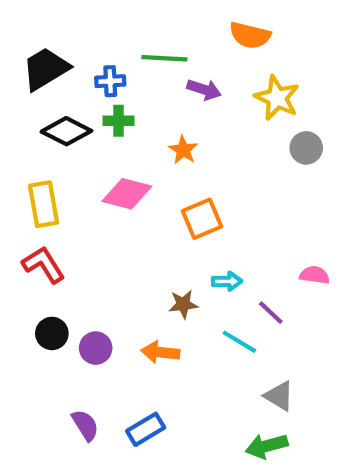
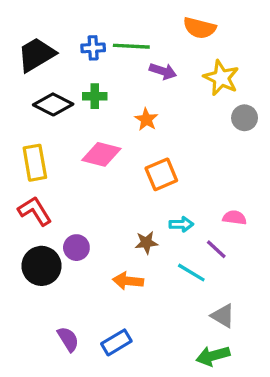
blue cross: (110, 81) -> (93, 48), moved
pink semicircle: (315, 275) -> (235, 218), moved
black circle: (52, 333) -> (41, 266), size x1.5
purple circle: (96, 348) -> (76, 248), moved

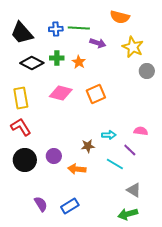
black trapezoid: (36, 55) -> (22, 33), turned -100
orange star: (146, 119) -> (79, 62), moved
orange square: (161, 174) -> (96, 94), moved
purple circle: (76, 248) -> (54, 156), moved

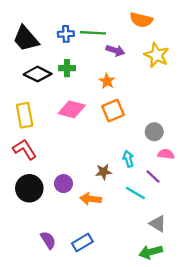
orange star: (79, 62) -> (107, 81), moved
gray circle: (147, 71) -> (154, 132), moved
cyan arrow: (109, 135) -> (128, 159), turned -104

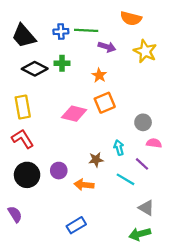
pink diamond: (72, 109) -> (74, 114), moved
purple semicircle: (48, 240) -> (15, 214), moved

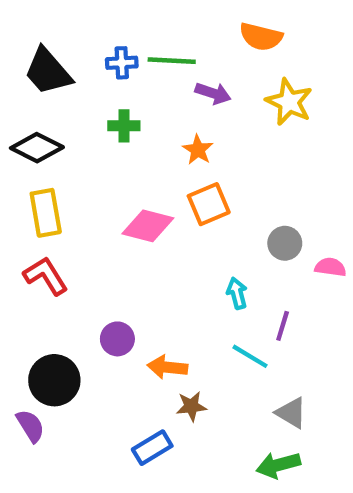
black diamond: (35, 69) -> (37, 148), moved
pink semicircle: (154, 143) -> (330, 267), moved
brown star: (96, 160) -> (191, 406), moved
purple line: (142, 164) -> (283, 326), turned 64
black circle: (27, 175) -> (54, 380), moved

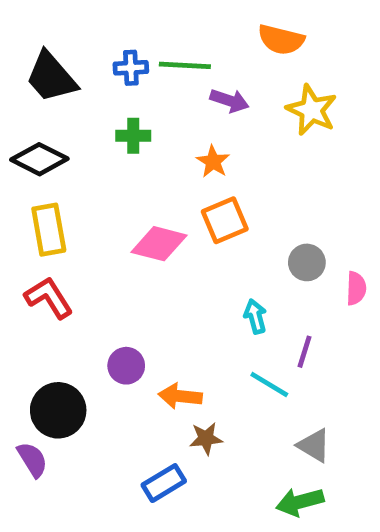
pink semicircle: (330, 267) -> (356, 288), turned 84

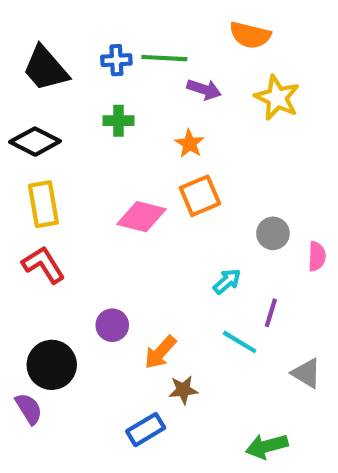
cyan arrow: (255, 316) -> (227, 281), turned 64
orange arrow: (180, 396) -> (160, 352), turned -54
gray triangle: (314, 445) -> (306, 373), moved

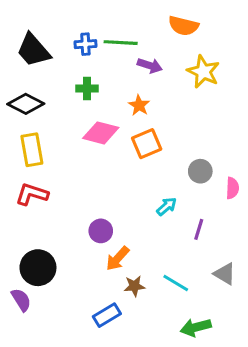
pink diamond: (141, 217) -> (101, 133), moved
red L-shape: (43, 265) -> (32, 194), turned -40
purple circle: (112, 325) -> (101, 231), moved
cyan line: (240, 342) -> (176, 283), moved

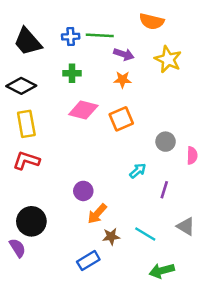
orange star: (139, 105) -> (123, 80), moved, turned -30

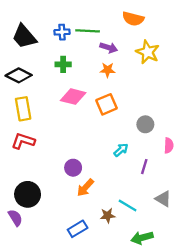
pink semicircle: (192, 156) -> (169, 145), moved
brown star: (111, 237) -> (108, 215), moved

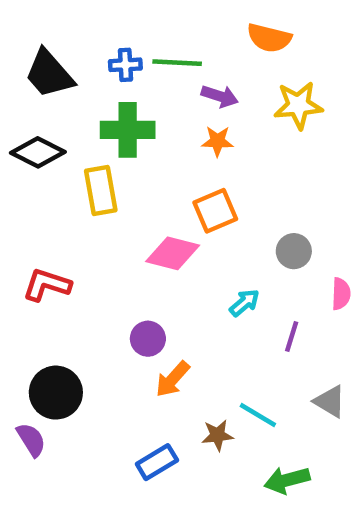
yellow star: (148, 52) -> (298, 105), turned -30
green cross: (63, 64) -> (128, 130), size x1.6
pink diamond: (73, 97) -> (173, 253), moved
yellow rectangle: (23, 109) -> (101, 191), moved

